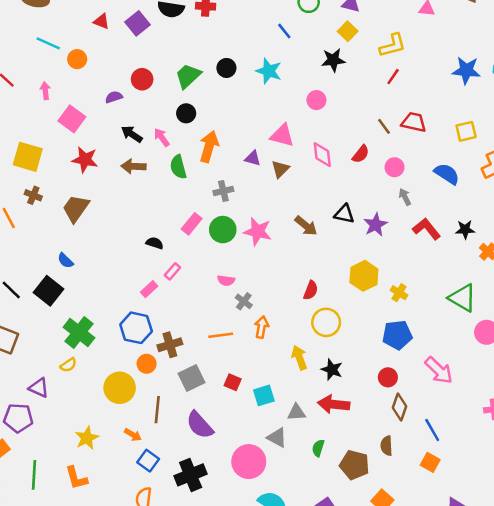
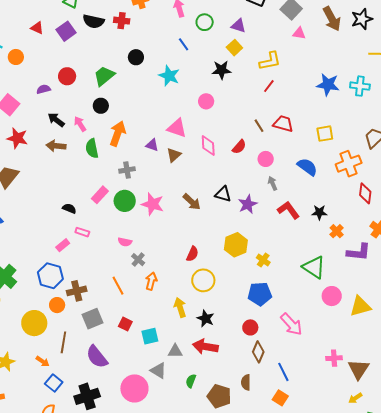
black circle: (226, 68) -> (136, 57), moved
pink rectangle: (172, 271) -> (82, 232), turned 64
orange line: (221, 335) -> (118, 286), turned 66

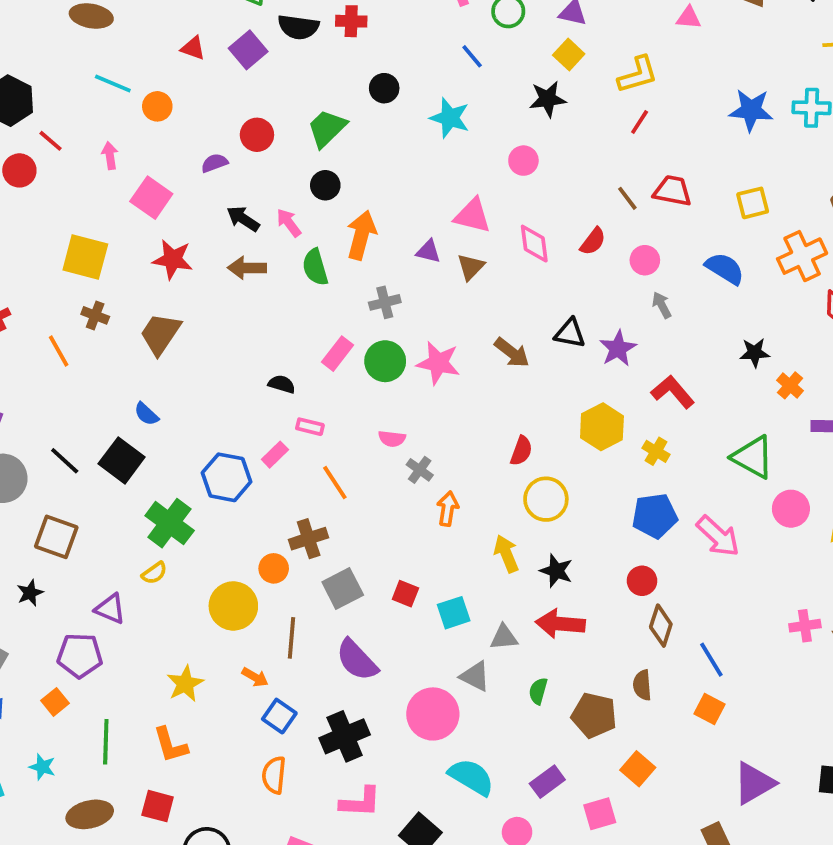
red L-shape: (288, 210) -> (673, 392), moved
blue hexagon: (50, 276) -> (227, 477), moved
orange line: (118, 286) -> (335, 483), moved
pink arrow: (291, 324) -> (718, 536), moved

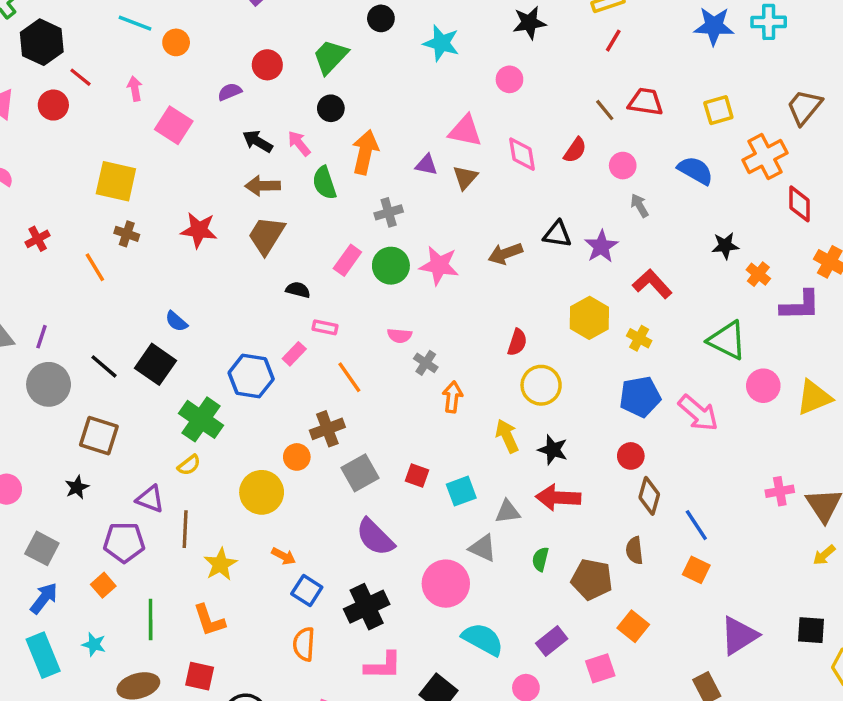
red star: (173, 259) -> (199, 230), moved
brown trapezoid: (160, 334) -> (266, 235), moved
brown arrow: (512, 353) -> (505, 254), turned 124
brown line: (291, 638) -> (185, 529), moved

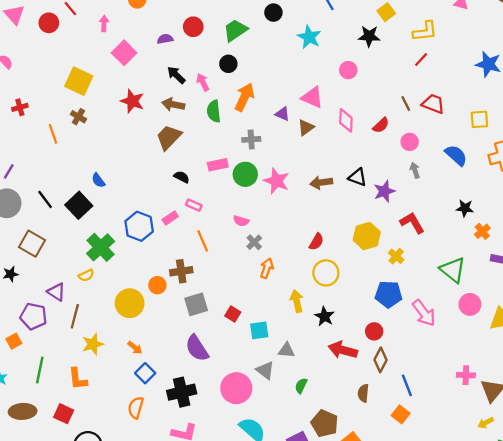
red star: (199, 230) -> (132, 101), moved
pink rectangle: (347, 260) -> (218, 165), turned 30
red arrow: (558, 498) -> (343, 350), moved
brown pentagon: (592, 579) -> (325, 423), moved

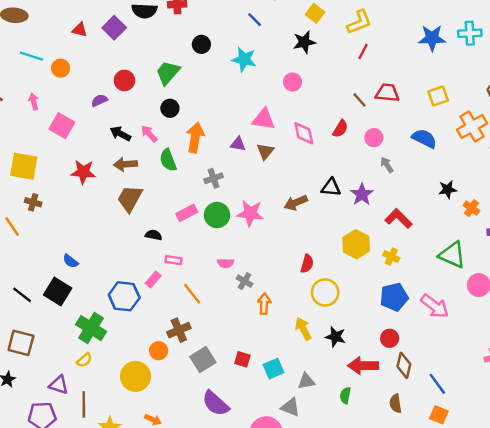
green semicircle: (301, 386) -> (345, 395), moved

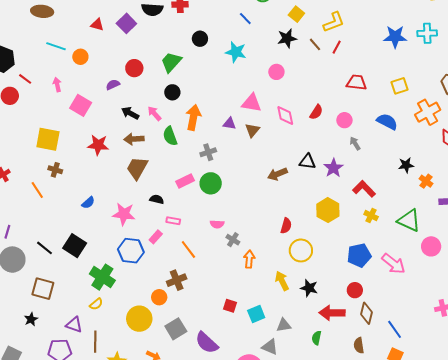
brown line: (359, 100) -> (315, 44), moved
pink star: (250, 213) -> (124, 214), moved
yellow cross: (391, 257) -> (371, 216), moved
blue semicircle: (71, 261) -> (88, 203), moved, turned -80
gray square: (203, 359) -> (176, 329), moved

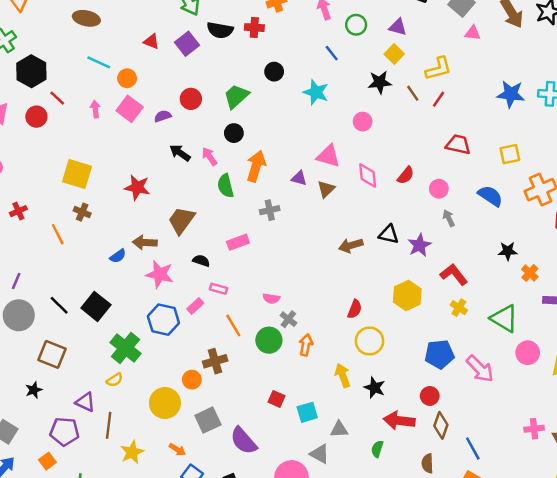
pink square: (81, 105) -> (130, 109), moved
brown arrow: (134, 139) -> (145, 242), moved
green circle: (211, 183) -> (269, 340), moved

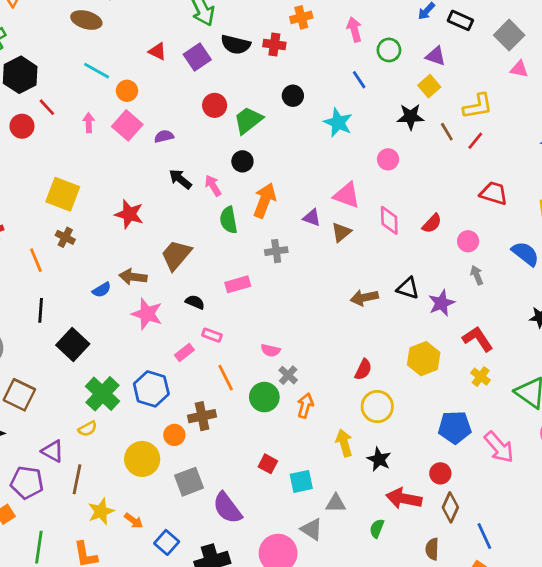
red circle: (191, 99) -> (215, 105), moved
black line: (59, 305) -> (41, 310), moved, turned 45
blue hexagon: (163, 320) -> (151, 389), moved
orange arrow: (177, 450) -> (134, 521), moved

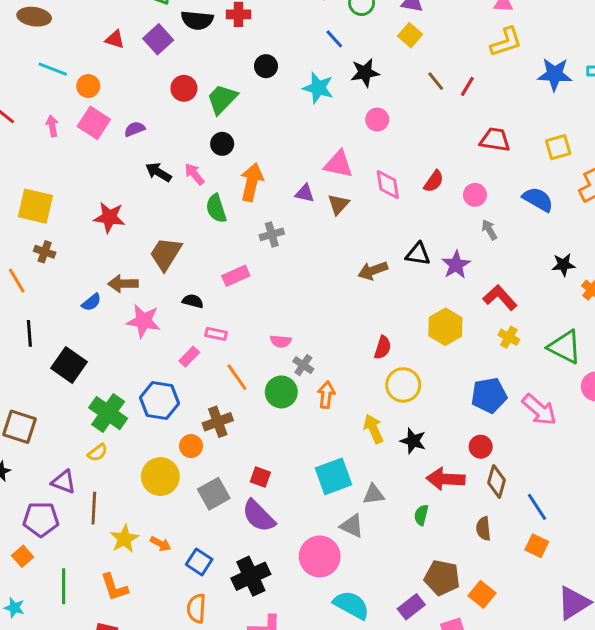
yellow L-shape: (478, 106) -> (506, 42), moved
black star: (411, 117) -> (365, 73), moved
red square: (268, 464) -> (260, 477), moved
cyan square: (301, 481) -> (333, 476), size x1.4

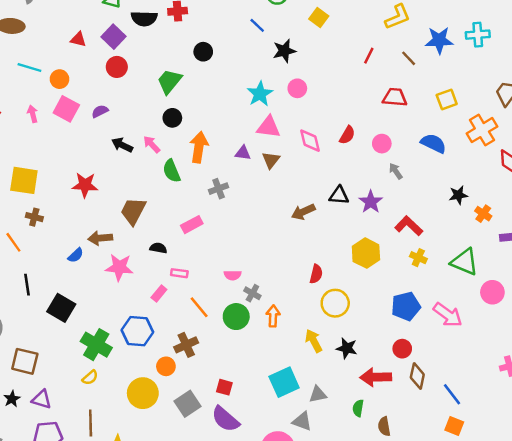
brown line: (436, 81) -> (409, 58), moved
red circle: (184, 88) -> (117, 67), moved
cyan star: (318, 88) -> (260, 94), moved, turned 30
purple triangle: (64, 482) -> (42, 399), moved
brown semicircle: (483, 529) -> (384, 426), moved

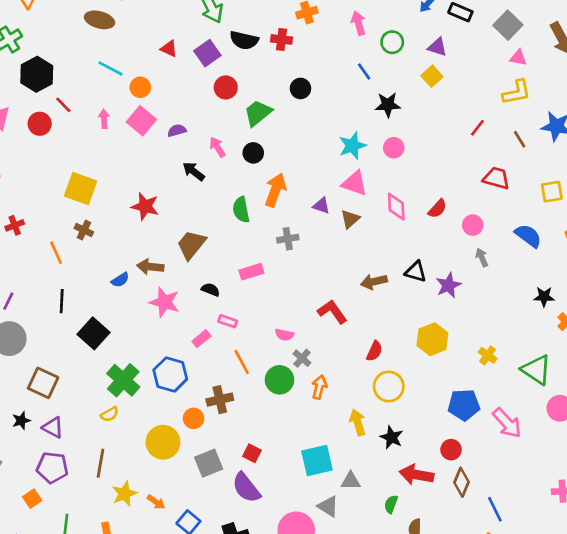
red circle: (117, 67) -> (226, 87), moved
pink arrow: (152, 144) -> (217, 147), moved
red L-shape: (409, 226) -> (332, 312), moved

